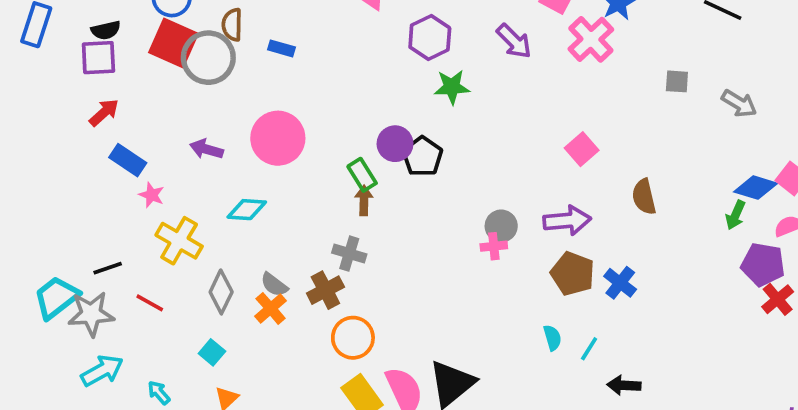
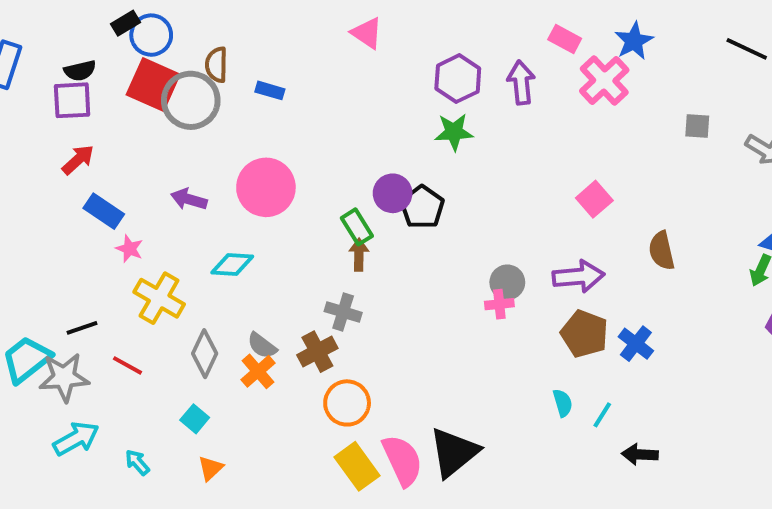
purple hexagon: (430, 38) -> (458, 79), moved
purple arrow: (514, 41) -> (521, 83), turned -141

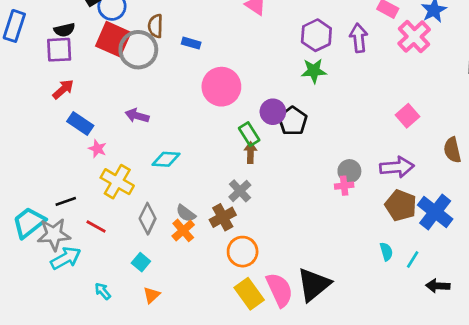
pink circle: (266, 187) -> (221, 87), moved
gray cross: (343, 312) -> (240, 191), turned 30
blue cross: (636, 344) -> (435, 212), size x1.5
cyan arrow: (76, 439) -> (66, 258), moved

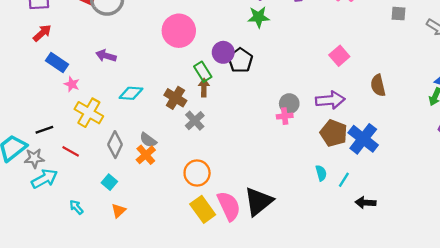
brown cross: (223, 217) -> (175, 98), moved, turned -30
gray star: (54, 234) -> (34, 158), size x0.7

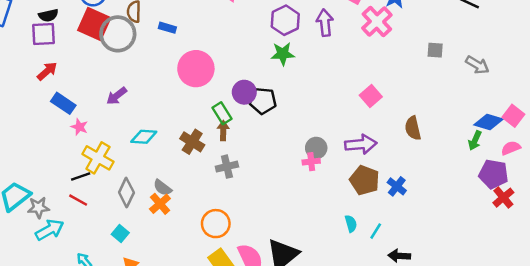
purple arrow: (106, 56) -> (117, 96), turned -54
black pentagon: (240, 60) -> (263, 101), turned -30
gray cross: (195, 121) -> (227, 167), moved, turned 30
black line: (44, 130) -> (81, 176), moved
blue cross: (363, 139) -> (397, 186), size x0.6

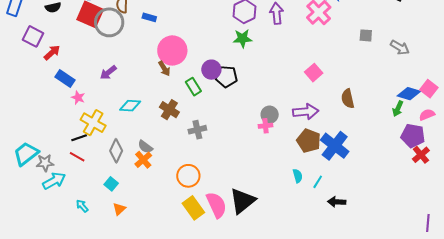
purple square: (43, 34) -> (33, 36), moved, turned 30
brown arrow: (223, 131) -> (164, 69), moved, turned 147
blue cross: (397, 186) -> (335, 146), size x1.8

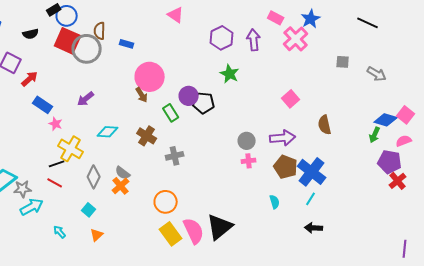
green star: (242, 38) -> (230, 74), moved, turned 30
pink cross: (266, 126) -> (249, 161), moved
cyan line: (318, 182) -> (311, 199), moved

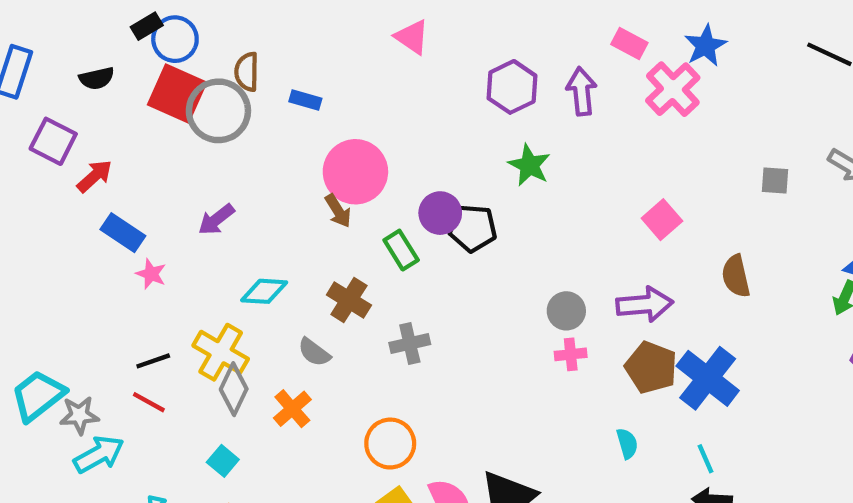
gray square: (343, 62) -> (775, 180), moved
yellow cross: (71, 149) -> (221, 352), moved
gray semicircle: (123, 173) -> (314, 352), moved
cyan line: (311, 199) -> (705, 459), moved, turned -56

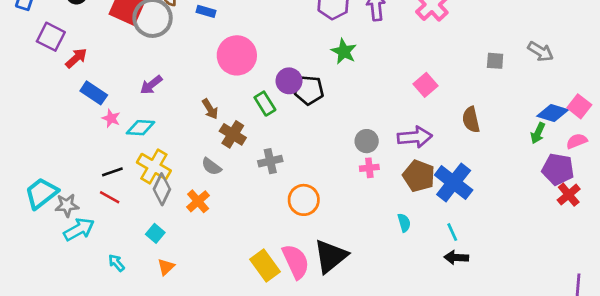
brown arrow: (338, 211) -> (210, 109), moved
cyan diamond: (264, 291) -> (140, 128), moved
orange circle: (390, 444) -> (304, 200), moved

